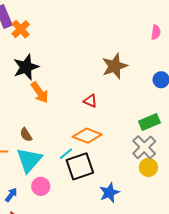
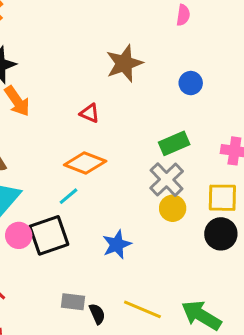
cyan line: (66, 154) -> (68, 196), moved
black square: (80, 166) -> (49, 235), moved

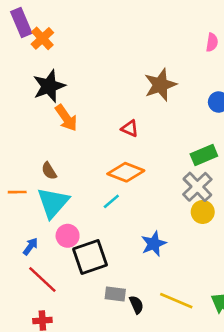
black square: (49, 235) -> (90, 257), moved

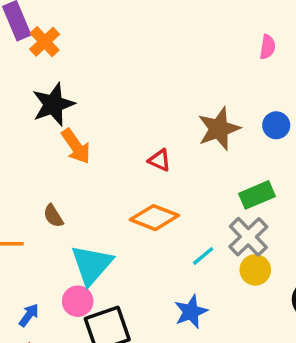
brown star: (160, 85) -> (219, 129), moved
cyan line: (111, 201) -> (203, 256), moved
cyan triangle: (53, 203) -> (92, 265), moved

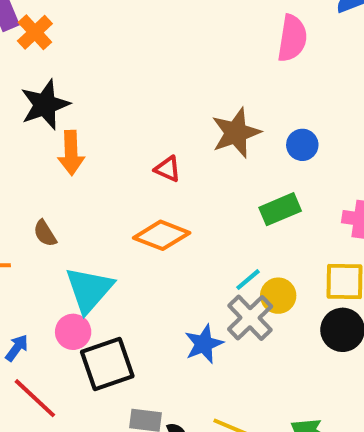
pink semicircle: (268, 47) -> (292, 38), size x1.6
blue circle: (276, 125) -> (302, 145), moved
orange arrow: (76, 146) -> (71, 153), turned 33
gray cross: (248, 237) -> (250, 318), moved
cyan line: (203, 256) -> (248, 280), moved

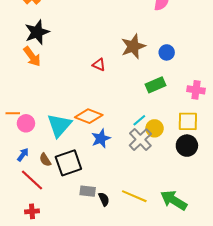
orange arrow: (71, 153) -> (32, 57), moved, turned -35
brown semicircle: (45, 233) -> (45, 160), moved
orange diamond: (162, 235) -> (89, 116), moved
pink circle: (73, 332) -> (26, 123), moved
blue star: (204, 344) -> (101, 138), moved

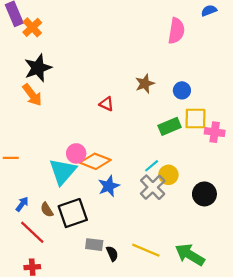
brown star: (133, 46) -> (145, 84), size x0.7
yellow square: (188, 121) -> (195, 119), moved
pink circle: (26, 123) -> (76, 153), moved

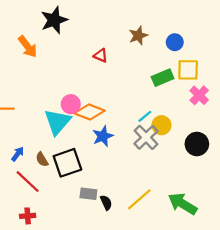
black star: (38, 68) -> (54, 20), moved
pink cross: (215, 132) -> (199, 95), moved, turned 36
yellow line: (146, 250) -> (139, 199), turned -64

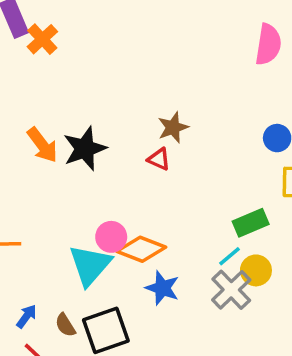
black star: (54, 20) -> (85, 149), moved
brown star: (138, 36) -> (173, 127), moved
green rectangle: (163, 78) -> (251, 223), moved
blue star: (103, 136) -> (162, 288), turned -30

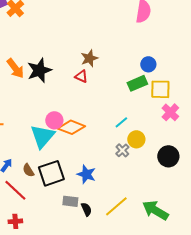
green rectangle: (251, 223) -> (137, 83), moved
cyan line: (229, 256) -> (121, 122), moved
blue star: (162, 288) -> (86, 174), moved
gray cross: (231, 290) -> (122, 150), size x0.6

